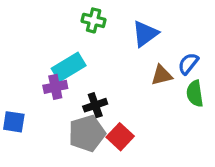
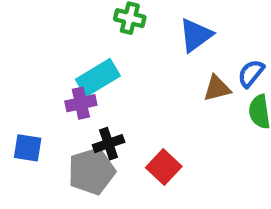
black cross: (95, 105) -> (109, 144), moved
gray pentagon: (87, 133) -> (92, 171), moved

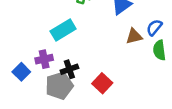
purple cross: (81, 103) -> (44, 59), moved
blue square: (28, 148) -> (21, 72), turned 36

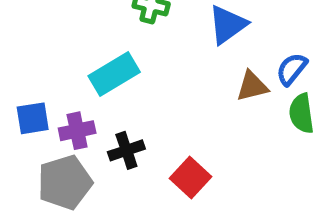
blue square: (21, 72) -> (33, 118), moved, turned 36
gray pentagon: (59, 86) -> (65, 182), moved

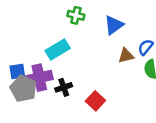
purple cross: (77, 131) -> (39, 78), size x1.5
gray pentagon: (65, 182) -> (23, 89), moved, turned -30

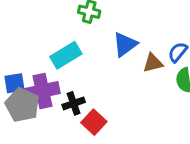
blue triangle: (114, 25) -> (125, 44), moved
red square: (95, 101) -> (94, 122), moved

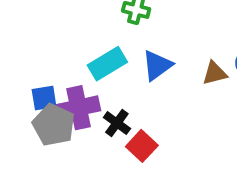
blue triangle: (125, 44) -> (157, 65), moved
black cross: (74, 103) -> (117, 123), turned -35

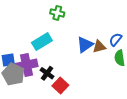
blue triangle: (157, 65) -> (85, 45), moved

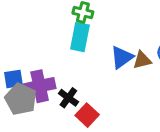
cyan rectangle: (42, 42) -> (80, 37), moved, turned -48

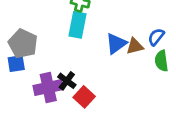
purple cross: (40, 86) -> (48, 88), moved
gray pentagon: (21, 99) -> (23, 44), moved

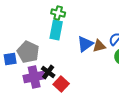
gray pentagon: (23, 44) -> (28, 52), moved

